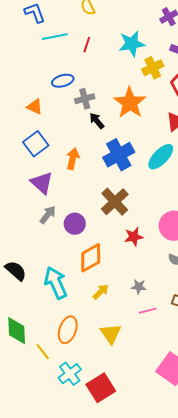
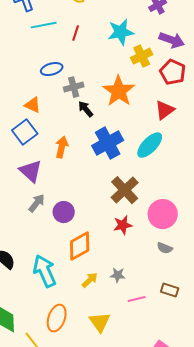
orange triangle: (35, 107) -> (33, 105), moved
brown cross: (115, 202) -> (125, 190), moved
gray star: (139, 287) -> (118, 275), moved

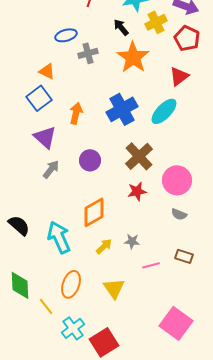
black arrow: (86, 109) -> (121, 27), moved
purple circle: (64, 212) -> (90, 160), moved

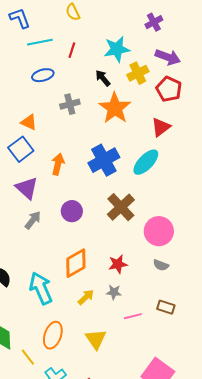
blue ellipse: (66, 35) -> (43, 75), moved
red star: (137, 191) -> (118, 264), moved

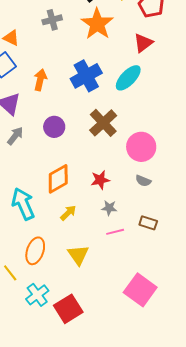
gray star: (114, 292) -> (109, 208), moved

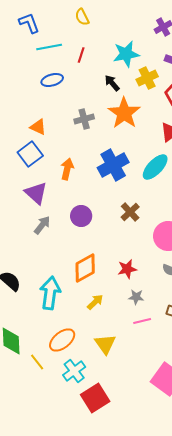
gray cross: (52, 20) -> (84, 119), moved
brown cross: (103, 123) -> (130, 212), size x0.7
cyan arrow: (23, 204) -> (50, 293), turned 32
orange ellipse: (35, 251) -> (62, 340), turned 32
cyan cross: (37, 295) -> (74, 371), moved

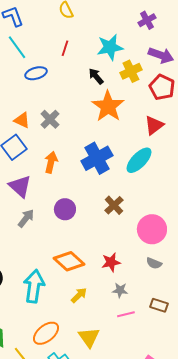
cyan line: (49, 47) -> (17, 47), moved, turned 65
gray cross: (84, 119) -> (50, 119), moved, turned -30
orange diamond: (85, 268) -> (69, 261), turned 72

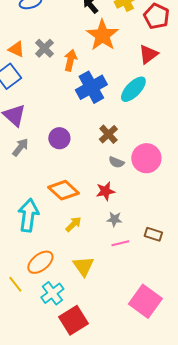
orange arrow: (51, 162) -> (70, 60), moved
gray semicircle: (154, 263) -> (116, 162), moved

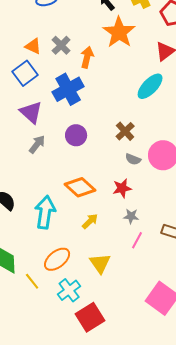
blue cross: (91, 87) -> (68, 89), moved
pink line: (120, 243) -> (137, 240), turned -48

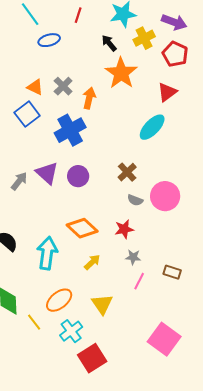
purple triangle: (31, 112) -> (47, 173), moved
gray arrow: (37, 144) -> (19, 181), moved

